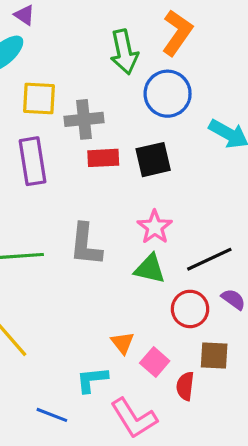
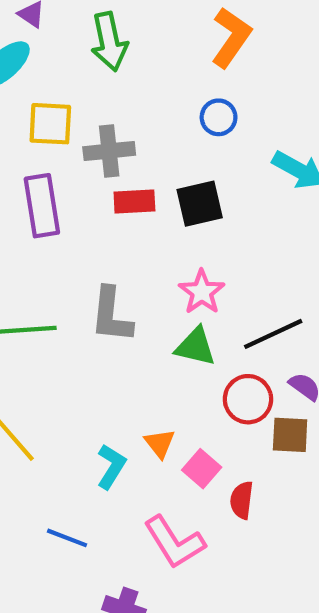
green arrow: (124, 52) -> (109, 42), moved
blue circle: (168, 94) -> (219, 117), size x0.6
brown square: (214, 356) -> (290, 435), moved
cyan L-shape: (92, 380) -> (111, 466), moved, turned 128

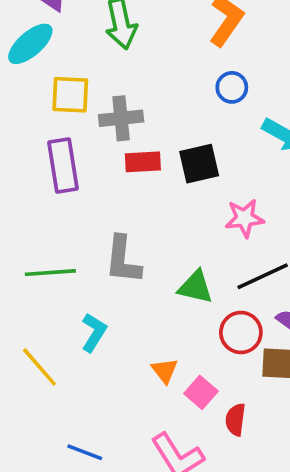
blue circle: (219, 117) -> (232, 87), moved
pink star: (202, 292) -> (245, 218), moved, turned 30
cyan L-shape: (111, 466) -> (94, 332), moved

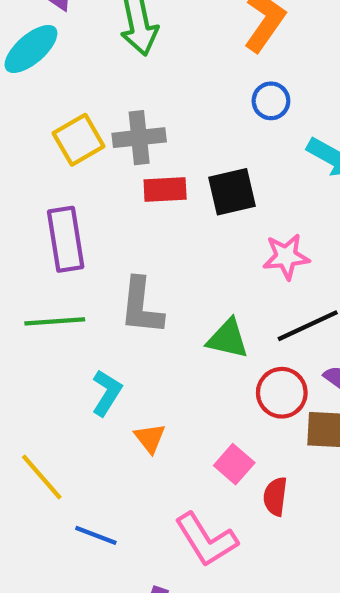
yellow square: (70, 95) -> (79, 140), moved, turned -33
purple rectangle: (63, 165) -> (66, 239), moved
yellow line: (39, 367) -> (42, 477), moved
orange triangle: (165, 371) -> (150, 438), moved

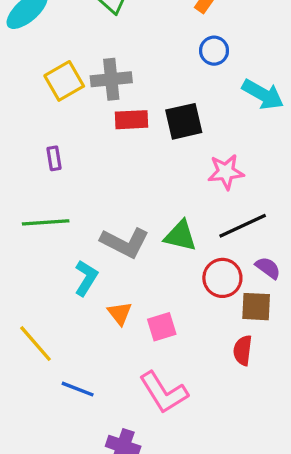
purple rectangle: (66, 239) -> (54, 158), size x0.5
gray L-shape: (141, 306) -> (125, 243), moved, turned -69
pink square: (234, 464) -> (162, 327), moved, turned 32
red semicircle: (275, 496) -> (243, 350), moved

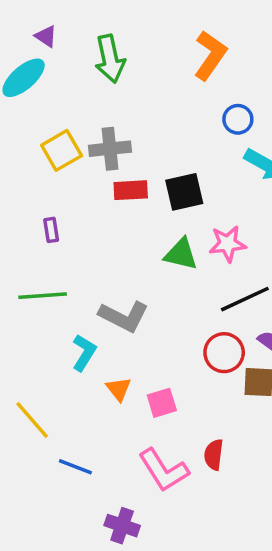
blue circle: (214, 51) -> (238, 119), moved
green triangle: (180, 236) -> (181, 254), moved
red semicircle: (243, 350) -> (214, 455), moved

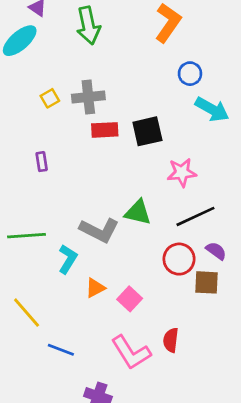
yellow square: (62, 150) -> (50, 98), size x0.6
green triangle: (181, 254) -> (138, 212), moved
green line: (43, 296) -> (27, 236), moved
orange triangle: (119, 389) -> (95, 288), turned 40
pink square: (162, 403) -> (130, 299), turned -30

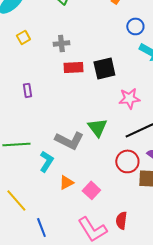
gray cross: (88, 97) -> (61, 43), size x0.7
yellow square: (50, 98) -> (23, 37), moved
green triangle: (138, 212) -> (97, 127), turned 40
blue line: (61, 350) -> (41, 227), turned 48

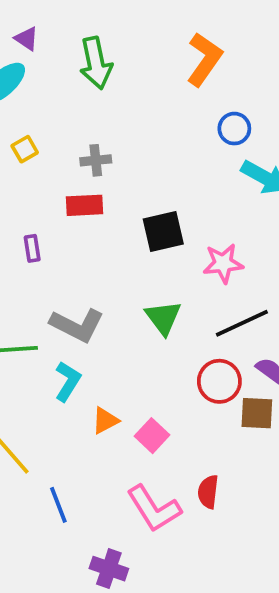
red rectangle: (73, 67) -> (85, 205), moved
black square: (104, 68) -> (163, 232), moved
gray L-shape: (69, 140) -> (77, 325), moved

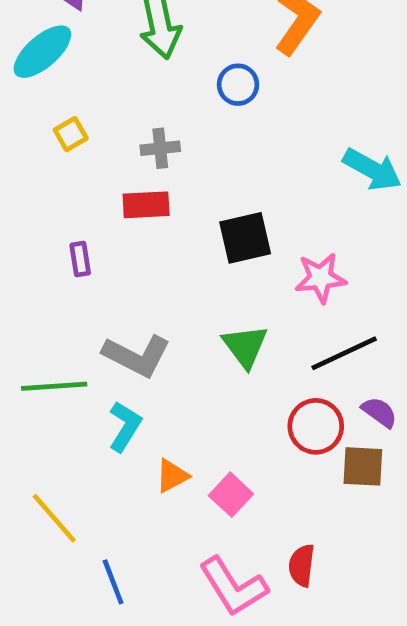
blue circle: (234, 129) -> (238, 85), moved

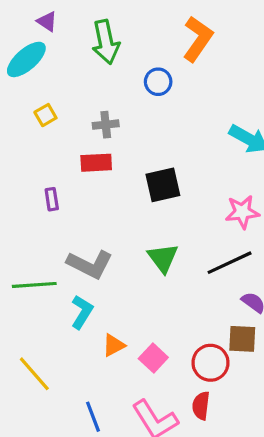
pink star: (320, 278) -> (242, 212), moved
red circle: (316, 426) -> (211, 363), moved
blue line: (113, 582) -> (93, 417), moved

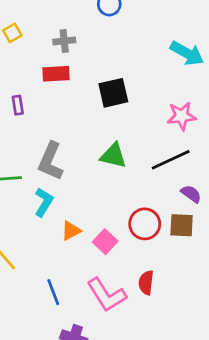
green triangle: (163, 258) -> (113, 156), turned -40
gray L-shape: (90, 264) -> (51, 161), turned 87
red circle: (211, 363) -> (145, 224), moved

